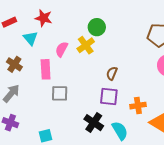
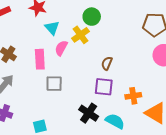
cyan triangle: (30, 38) -> (52, 28), moved
pink semicircle: (62, 49) -> (61, 48), moved
cyan semicircle: (120, 131) -> (115, 121), turned -30

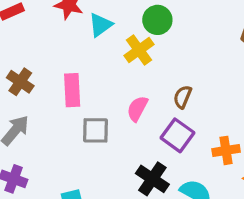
cyan triangle: (52, 28) -> (101, 25), moved, turned 35
pink semicircle: (61, 48) -> (137, 109), moved
purple square: (104, 87) -> (177, 135), turned 30

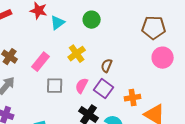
yellow cross: (139, 50) -> (77, 54), moved
pink rectangle: (72, 90) -> (41, 62), turned 42
pink semicircle: (137, 109) -> (82, 86), moved

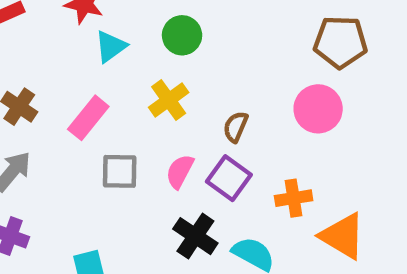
green circle: (92, 20) -> (182, 35), moved
cyan triangle: (58, 23) -> (111, 46), moved
pink circle: (163, 58) -> (318, 109), moved

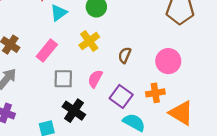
pink circle: (318, 109) -> (168, 61), moved
purple square: (229, 178) -> (121, 96), moved
black cross: (195, 236) -> (74, 111), moved

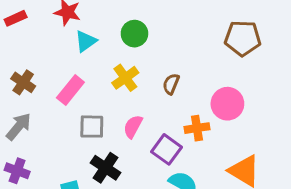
brown semicircle: (125, 55) -> (171, 84), moved
orange cross: (155, 93) -> (197, 128), moved

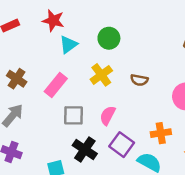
brown semicircle: (171, 84) -> (139, 80), turned -102
orange cross: (197, 128) -> (161, 133), moved
purple square: (166, 149) -> (122, 145), moved

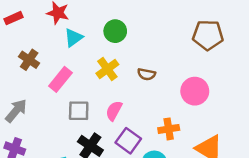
brown cross: (17, 79) -> (29, 60), moved

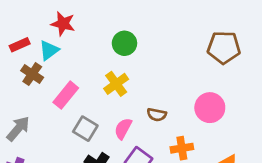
red rectangle: (13, 18) -> (20, 45), moved
cyan triangle: (73, 38) -> (49, 50), moved
brown semicircle: (147, 74) -> (157, 115), moved
gray square: (79, 111) -> (85, 129), turned 30

